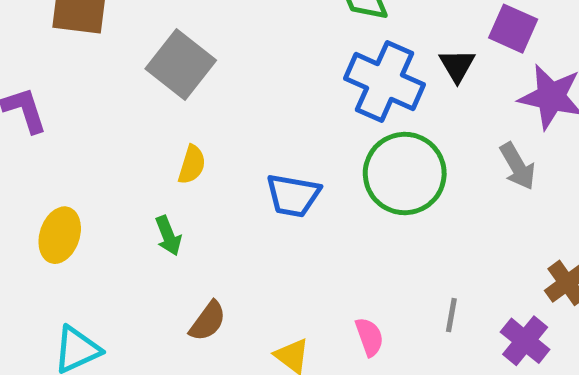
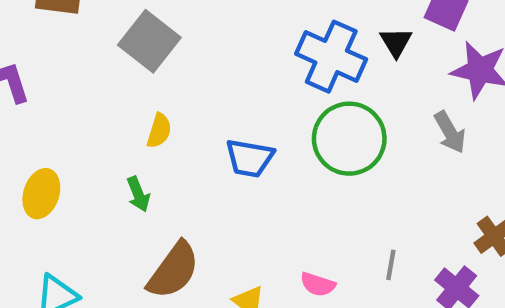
brown semicircle: (208, 321) -> (173, 270), size x1.6
pink semicircle: (369, 337) -> (318, 284), turned 128

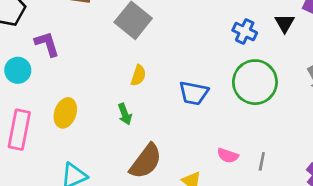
blue cross: (331, 57) -> (245, 31), size x0.6
gray line: (391, 265) -> (262, 161), moved
pink semicircle: (318, 284) -> (228, 156), moved

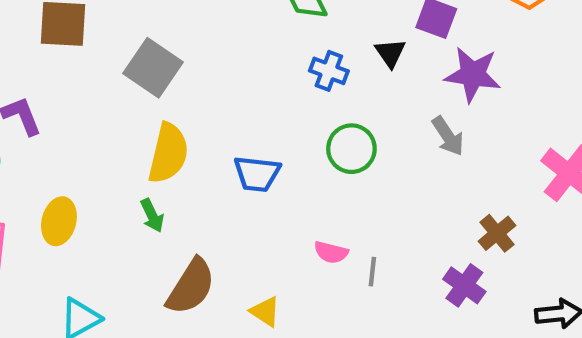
yellow semicircle: (138, 75) -> (168, 153), size x1.8
green circle: (255, 82) -> (351, 149), size x0.7
pink semicircle: (228, 156) -> (331, 252), moved

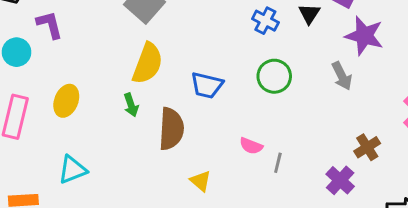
brown semicircle: (191, 287) -> (171, 129), moved, turned -36

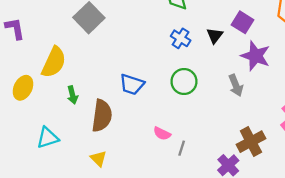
yellow semicircle: (148, 63) -> (54, 62), moved
brown cross: (367, 147) -> (251, 142), size x1.4
cyan triangle: (72, 170) -> (48, 138), moved
yellow triangle: (201, 181) -> (98, 158), moved

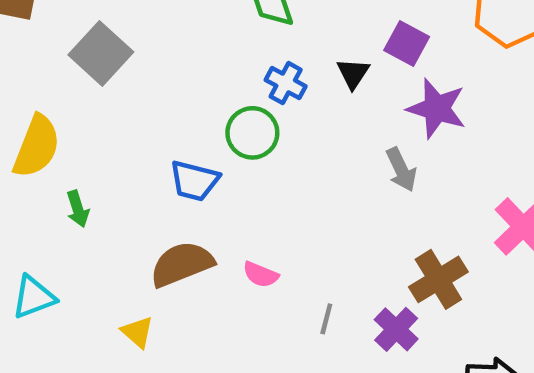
green circle: (184, 82) -> (252, 133), moved
brown semicircle: (102, 116) -> (182, 264), moved, turned -116
gray line: (182, 148) -> (326, 319), moved

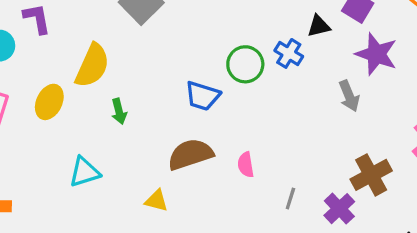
black triangle: (353, 73) -> (319, 26), turned 40
blue cross: (286, 83) -> (289, 53), moved
pink semicircle: (261, 275) -> (246, 165), turned 55
yellow triangle: (137, 332) -> (156, 201), turned -30

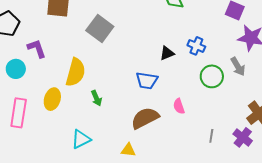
black triangle: (319, 26) -> (167, 53), moved
green circle: (245, 64) -> (212, 76), moved
pink semicircle: (246, 165) -> (179, 106), moved

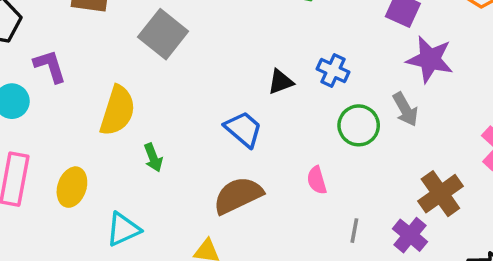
blue trapezoid: (147, 81) -> (243, 129), turned -150
yellow ellipse: (52, 99) -> (72, 187), moved
pink semicircle: (179, 106) -> (317, 180), moved

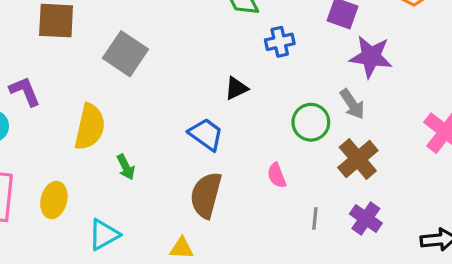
blue cross: (333, 71) -> (280, 42), moved, turned -32
brown cross: (440, 194) -> (358, 159), moved
brown semicircle: (238, 195) -> (206, 195), turned -45

